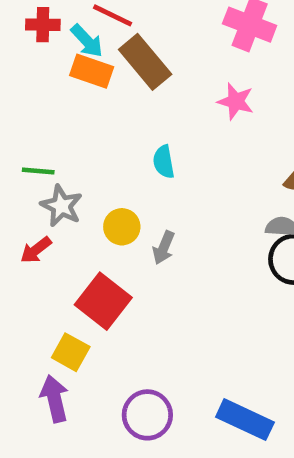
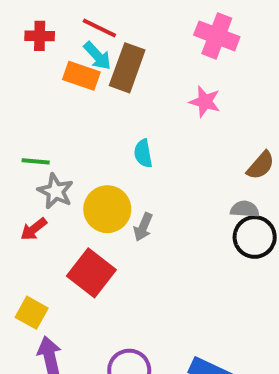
cyan arrow: (87, 41) -> (97, 56), moved
brown rectangle: (145, 62) -> (127, 68), turned 60
yellow circle: (122, 227) -> (107, 209), size x1.5
yellow square: (71, 352) -> (32, 313), moved

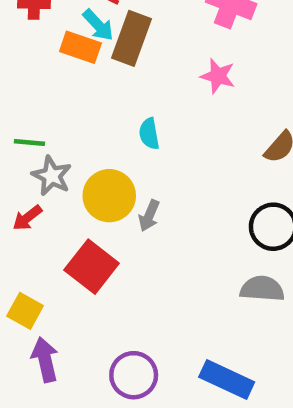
gray semicircle: (245, 209) -> (262, 289), moved, size x1.4

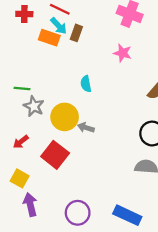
brown rectangle: (131, 38) -> (76, 33), size x0.6
gray arrow: (149, 216) -> (86, 128), turned 84
red arrow: (27, 218) -> (21, 142), moved

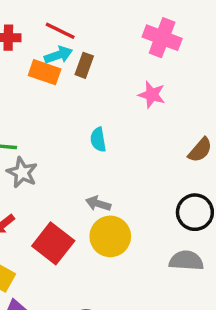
cyan arrow: (59, 26) -> (58, 55), turned -66
yellow circle: (65, 117) -> (110, 236), moved

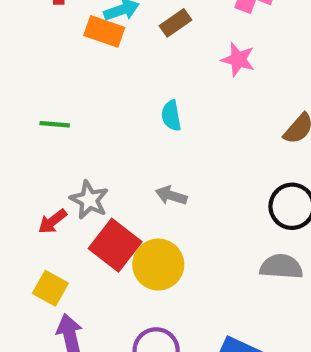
brown rectangle: (84, 65) -> (176, 23), moved, turned 35
gray star: (22, 172) -> (89, 200), moved
yellow circle: (110, 236) -> (158, 265), moved

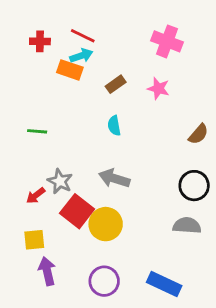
brown rectangle: (176, 23) -> (116, 84), moved
gray arrow: (171, 195) -> (114, 178), size x1.5
yellow square: (50, 288) -> (34, 240), turned -35

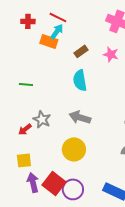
cyan arrow: (81, 56) -> (57, 31), turned -35
cyan semicircle: (114, 126) -> (80, 80), size x1.5
red square: (77, 211) -> (54, 183), moved

